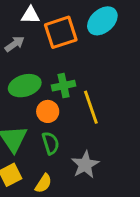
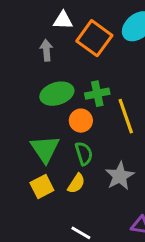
orange square: (61, 32) -> (94, 38), turned -36
gray arrow: (15, 44) -> (46, 50), turned -60
yellow semicircle: (43, 183) -> (76, 183), moved

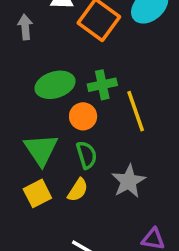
gray arrow: (46, 50) -> (25, 27), moved

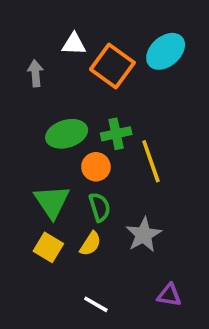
yellow square: (37, 193) -> (48, 247), turned -32

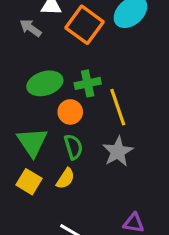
gray arrow: (35, 73) -> (31, 28), moved, turned -50
gray star: (144, 235) -> (118, 152), moved

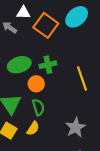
yellow line: (118, 107) -> (82, 79), moved
gray star: (118, 152) -> (76, 127), moved

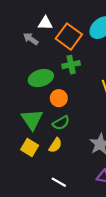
green cross: (48, 65) -> (71, 65), moved
green semicircle: (38, 107) -> (61, 123), turned 77

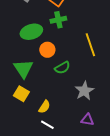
green semicircle: (61, 123) -> (62, 68), moved
yellow semicircle: (55, 145) -> (44, 107), moved

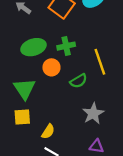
green cross: (58, 20) -> (66, 46), moved
green semicircle: (62, 68) -> (79, 81), moved
yellow square: (21, 94) -> (22, 117), turned -35

